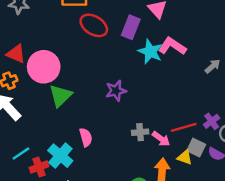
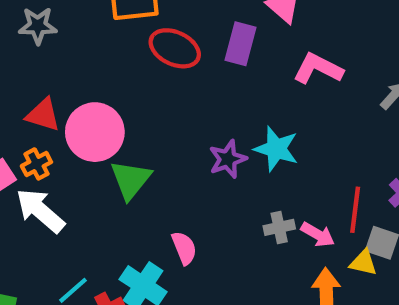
cyan star: (150, 52) -> (276, 149), moved
red line: (184, 127) -> (355, 210), turned -60

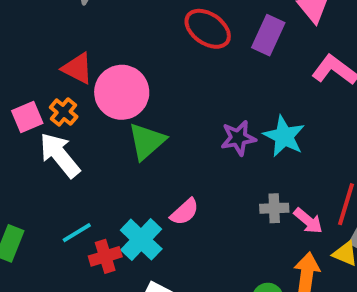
orange cross: (36, 164) -> (64, 112), turned -32
pink semicircle: (184, 248) -> (185, 212), turned 60

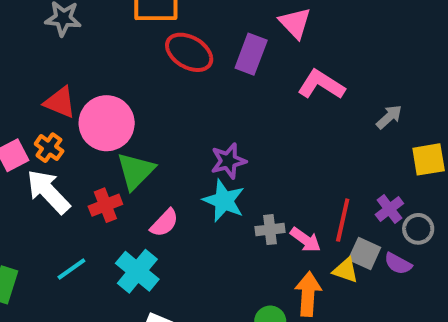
cyan star: (284, 136) -> (224, 201), moved
pink semicircle: (185, 212) -> (164, 223), moved
red cross: (105, 256) -> (105, 205), moved

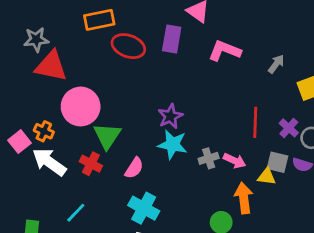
red triangle: (60, 102) -> (51, 66), moved, size x1.4
red cross: (105, 205) -> (91, 164), turned -30
red line: (343, 220) -> (255, 122), moved
cyan cross: (137, 271) -> (144, 208), moved

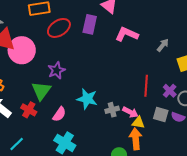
red ellipse: (128, 46) -> (59, 28), turned -55
pink circle: (81, 107) -> (22, 50), moved
purple star: (170, 116) -> (57, 70), moved
yellow triangle: (267, 177) -> (138, 123), moved

